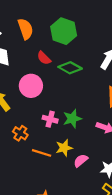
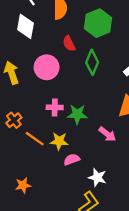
green diamond: (70, 68) -> (92, 62), turned 65
pink cross: (50, 119) -> (55, 107), turned -32
orange cross: (20, 133) -> (14, 120), moved

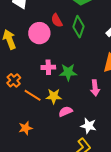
red semicircle: (69, 44) -> (57, 21), moved
pink arrow: (107, 134) -> (95, 88), turned 49
orange star: (23, 185) -> (25, 128), moved

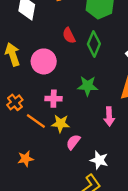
pink circle: (39, 33) -> (44, 61), moved
pink cross: (48, 67) -> (54, 99), moved
green star: (68, 72) -> (88, 86), moved
pink semicircle: (66, 111) -> (73, 142), turned -32

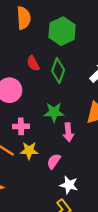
pink arrow: (109, 116) -> (68, 132), moved
pink semicircle: (73, 142) -> (54, 161), moved

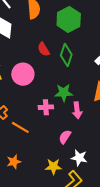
pink cross: (21, 126) -> (46, 107), moved
yellow star: (29, 151) -> (53, 167), moved

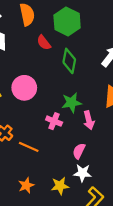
red semicircle: (44, 49) -> (44, 43), moved
pink cross: (46, 107) -> (54, 121), turned 32
white star: (79, 158) -> (82, 173), moved
yellow star: (53, 167) -> (60, 186), moved

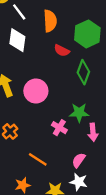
red semicircle: (44, 43) -> (62, 51), turned -35
orange line: (29, 147) -> (38, 159), moved

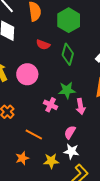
red semicircle: (62, 51) -> (43, 45), moved

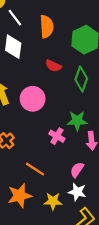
orange star: (22, 158) -> (20, 196), size x1.5

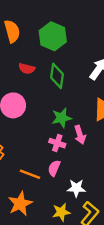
pink cross: (57, 136) -> (57, 143), moved
pink semicircle: (77, 170) -> (54, 168), moved
yellow star: (53, 201) -> (61, 212), moved

